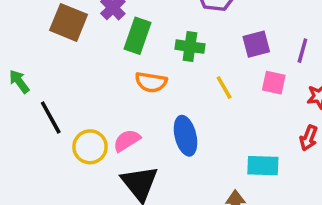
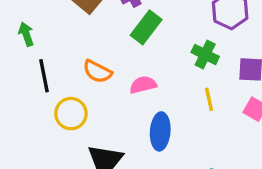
green cross: (190, 47) -> (205, 54), moved
orange semicircle: (151, 82) -> (97, 71), moved
pink semicircle: (127, 140) -> (143, 85), moved

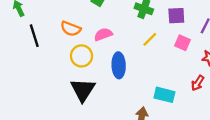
yellow line: (209, 99) -> (150, 39), turned 63
yellow circle: (71, 114) -> (81, 56), moved

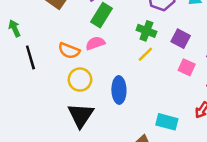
purple square: (176, 16) -> (181, 39), turned 30
pink semicircle: (103, 34) -> (95, 43), moved
yellow line: (150, 39) -> (145, 54), moved

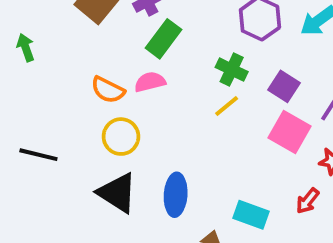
black line: (30, 57) -> (38, 155), moved, turned -65
pink square: (187, 67) -> (290, 132), size x1.5
blue ellipse: (119, 90) -> (176, 195), moved
black triangle: (81, 115) -> (117, 193), turned -36

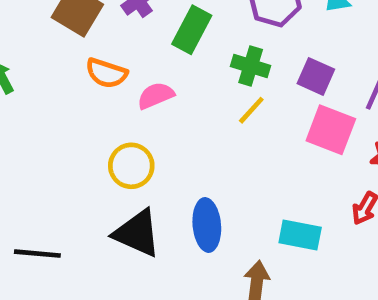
green rectangle: (164, 39) -> (192, 30), moved
orange semicircle: (108, 90) -> (106, 73), moved
black line: (38, 155) -> (37, 254), moved

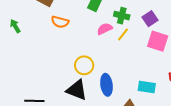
purple square: (316, 76) -> (150, 19), turned 35
pink semicircle: (156, 96) -> (105, 29), moved
yellow circle: (131, 166) -> (84, 65), moved

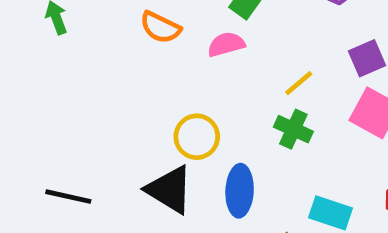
green cross: (122, 16) -> (293, 129), moved
pink semicircle: (105, 29) -> (226, 44), moved

